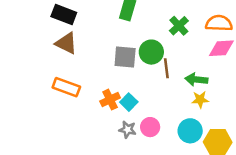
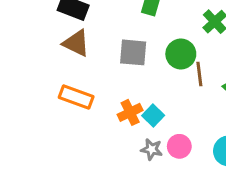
gray square: (125, 57) -> (133, 52), moved

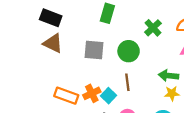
brown line: (199, 74) -> (127, 82), moved
orange rectangle: (76, 97) -> (66, 96), moved

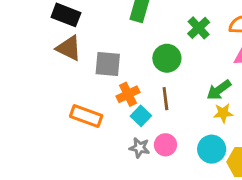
gray square: (94, 50) -> (108, 64), moved
green arrow: (169, 76) -> (219, 90), turned -42
orange cross: (92, 93) -> (128, 94), moved

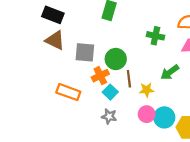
green cross: (199, 28) -> (155, 36), moved, turned -35
green circle: (167, 58) -> (116, 59), moved
yellow star: (223, 113) -> (147, 90), moved
pink circle: (165, 145) -> (147, 114), moved

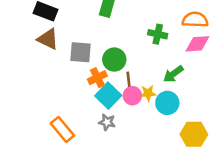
orange rectangle: (68, 92) -> (62, 129), moved, turned 30
cyan square: (110, 92) -> (108, 96), size x1.5
pink circle: (147, 114) -> (132, 96), moved
cyan circle: (164, 117) -> (167, 103), moved

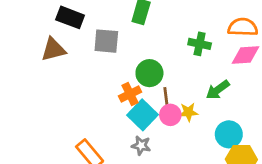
brown triangle: (48, 39) -> (53, 49), moved, turned -40
gray square: (81, 52) -> (106, 41), moved
cyan circle: (167, 103) -> (229, 134), moved

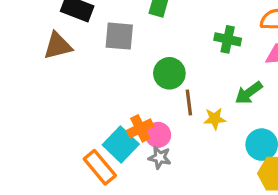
orange cross: (130, 94) -> (140, 128), moved
cyan square: (142, 115) -> (121, 145), moved
pink circle: (170, 115) -> (158, 135), moved

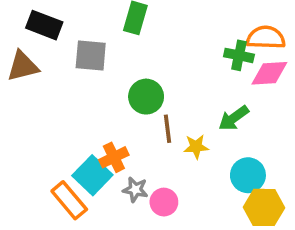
green cross: (228, 39) -> (239, 55), moved
pink circle: (158, 135) -> (164, 202), moved

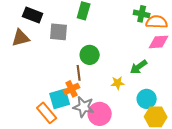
green cross: (239, 55) -> (142, 14), moved
brown line: (167, 129) -> (79, 73), moved
cyan square: (92, 175) -> (60, 99), turned 30
gray star: (135, 190) -> (84, 107), size x1.5
pink circle: (164, 202) -> (100, 114), size x1.5

